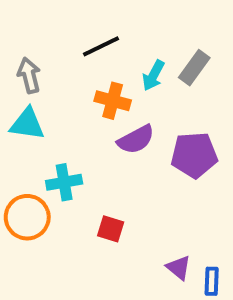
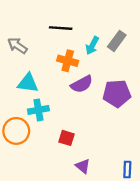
black line: (101, 46) -> (61, 28), turned 30
gray arrow: (29, 75) -> (17, 46), turned -42
cyan triangle: (27, 124) -> (28, 83), moved
purple triangle: (179, 268) -> (83, 166), moved

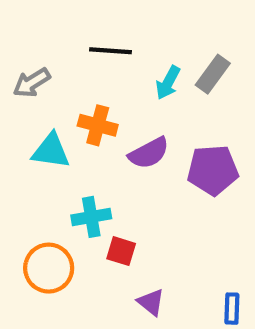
gray arrow: (17, 46) -> (32, 83), turned -66
orange cross: (68, 61) -> (98, 125), moved
cyan cross: (38, 110) -> (91, 217), moved
orange circle: (16, 131) -> (49, 268), moved

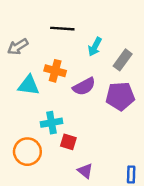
gray rectangle: (213, 74) -> (123, 60), moved

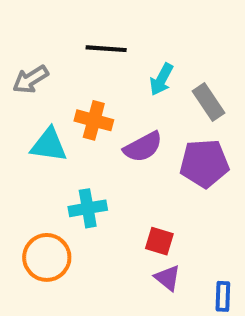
gray rectangle: (123, 60) -> (208, 102), turned -70
red square: (68, 142) -> (159, 241), moved
purple triangle: (85, 171) -> (168, 278), moved

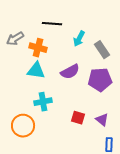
orange cross: (94, 120) -> (38, 48), moved
cyan triangle: (49, 145) -> (36, 71), moved
purple triangle: (168, 278) -> (102, 120), moved

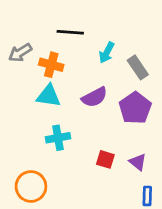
purple pentagon: (100, 80) -> (135, 108), turned -30
orange circle: (23, 126) -> (31, 186), moved

